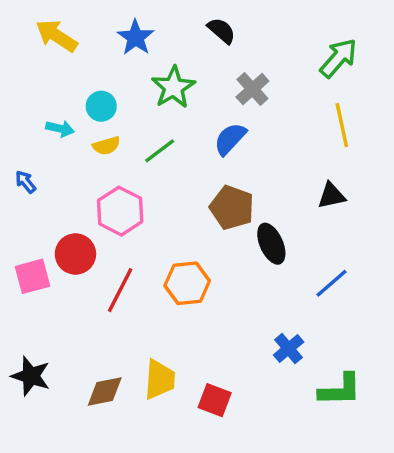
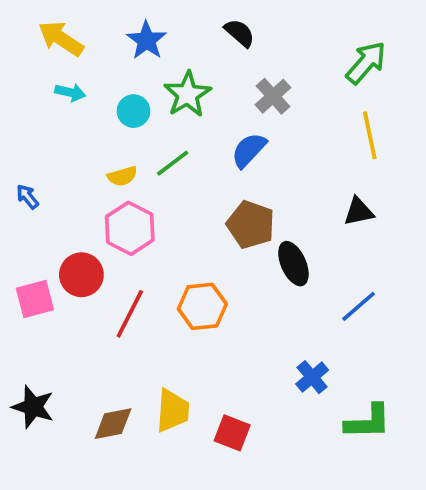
cyan circle: (101, 106) -> (133, 111), moved
cyan arrow: (60, 129) -> (70, 92), moved
yellow semicircle: (106, 146) -> (122, 176), moved

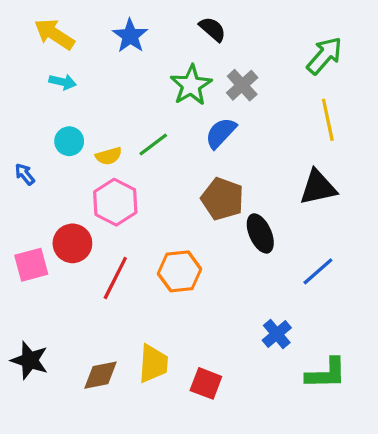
green star: (187, 94) -> (191, 85), moved
cyan circle: (133, 111) -> (69, 141), moved
black triangle: (359, 212) -> (318, 187), size x1.4

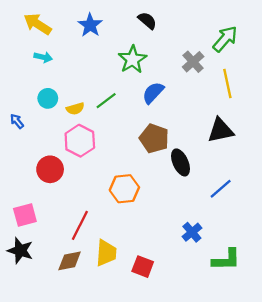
gray cross: (242, 85) -> (193, 62), moved
pink square: (31, 265) -> (25, 215), moved
red line: (115, 278) -> (80, 225), moved

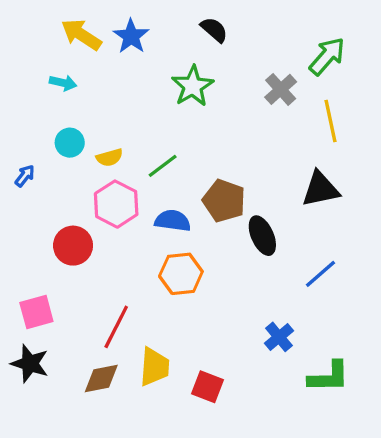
yellow arrow: (37, 24) -> (81, 35), moved
blue semicircle: (153, 93) -> (173, 221), moved, turned 55
green line: (106, 101) -> (163, 166), moved
blue arrow: (17, 121) -> (25, 176), turned 77

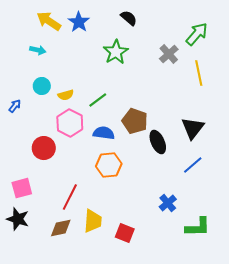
black triangle: (320, 189) -> (193, 128), moved, turned -40

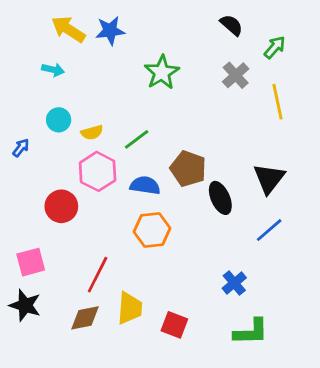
black semicircle: (129, 18) -> (231, 25), moved
blue star: (79, 22) -> (110, 31), turned 30
green arrow: (197, 34) -> (275, 47), size x0.7
green L-shape: (198, 227) -> (251, 332), moved

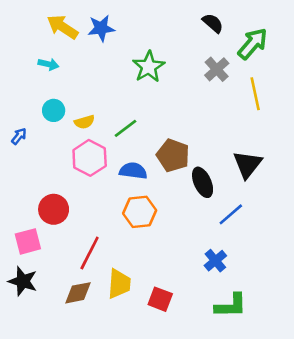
green arrow: (275, 47) -> (253, 44), size x1.5
red circle: (61, 206) -> (54, 209), moved
blue line: (269, 230) -> (231, 214), moved

